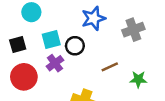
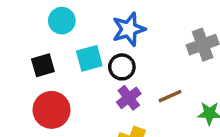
blue star: (94, 18) -> (129, 29), moved
purple cross: (55, 63) -> (129, 98), moved

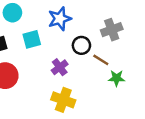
black circle: (122, 67) -> (81, 45), moved
brown line: (170, 96) -> (101, 60), moved, turned 56

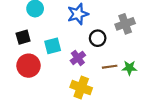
cyan square: (32, 39) -> (53, 46), moved
brown line: (101, 60) -> (110, 67), moved, turned -40

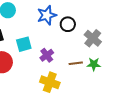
gray cross: (125, 24) -> (93, 38), moved, turned -30
black circle: (98, 38) -> (68, 24), moved

